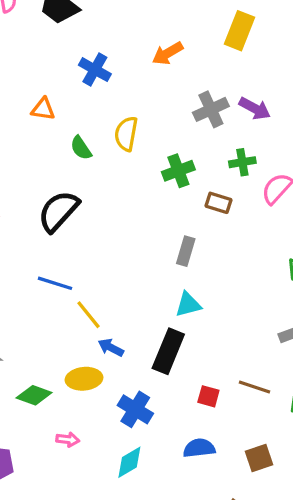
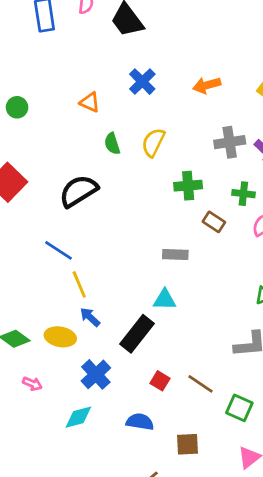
gray rectangle: (186, 251) -> (175, 254), turned 60

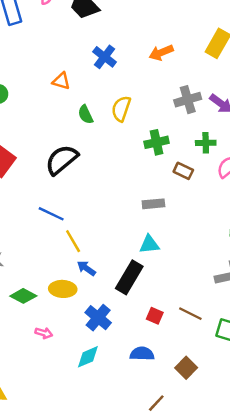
brown square: (188, 444) -> (186, 368), turned -35

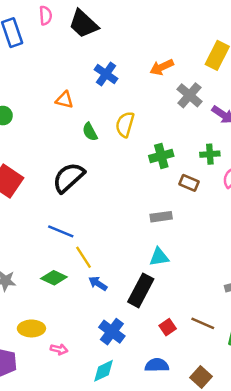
gray cross: (188, 100) -> (189, 95), moved, turned -30
yellow ellipse: (63, 289) -> (31, 328), moved
green diamond: (23, 296) -> (54, 278), moved
red square: (155, 316) -> (168, 327), turned 35

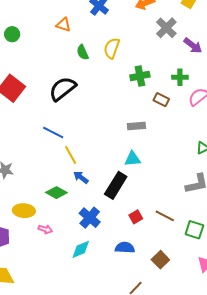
green diamond: (54, 278) -> (56, 193), moved

